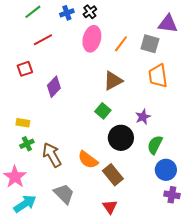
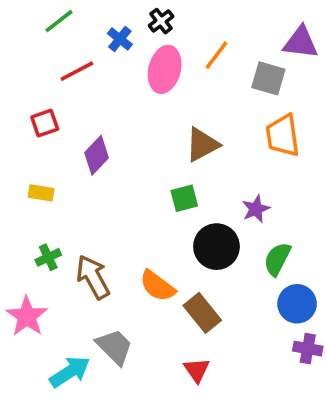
blue cross: (67, 13) -> (120, 39), moved, turned -32
orange line: (121, 44) -> (216, 55), moved
green square: (103, 111) -> (184, 198), turned 35
yellow rectangle: (23, 123) -> (41, 193), moved
cyan arrow: (25, 204) -> (70, 372), moved

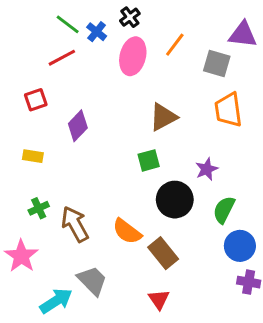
green line: (59, 21) -> (68, 24), moved, turned 75

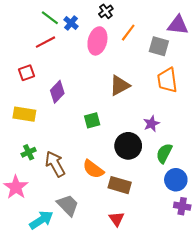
black cross: (130, 17) -> (106, 11), moved
yellow rectangle: (33, 156) -> (24, 114), size x1.5
green square: (149, 160) -> (92, 120), moved
brown rectangle: (163, 253) -> (120, 185), turned -35

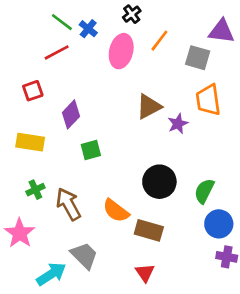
green square: (92, 120) -> (91, 150), moved
purple star: (151, 124) -> (178, 124), moved

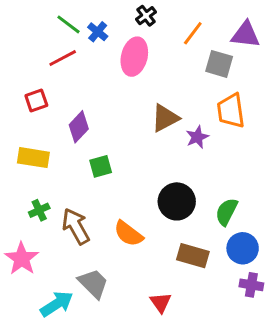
orange line: (159, 41) -> (193, 33), moved
brown rectangle: (149, 230) -> (193, 256), moved

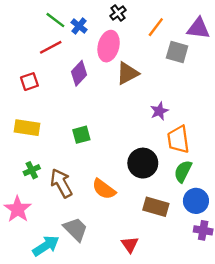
orange trapezoid: (231, 111) -> (178, 139), moved
brown triangle: (165, 118) -> (127, 73), moved
purple diamond: (79, 127) -> (79, 73), moved

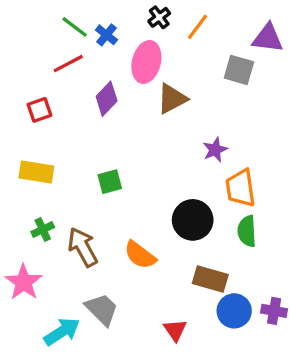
orange line: (156, 27) -> (197, 27), moved
green semicircle: (183, 171) -> (247, 231), turned -30
blue circle: (196, 201) -> (234, 311), moved

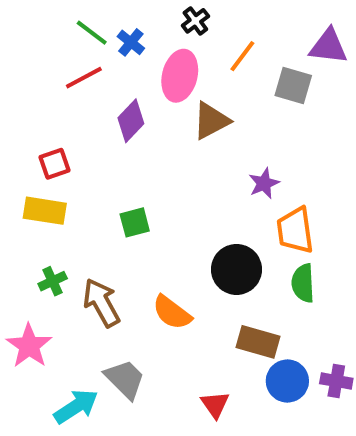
orange line: (197, 27) -> (242, 56), moved
red square: (40, 110) -> (54, 164), moved

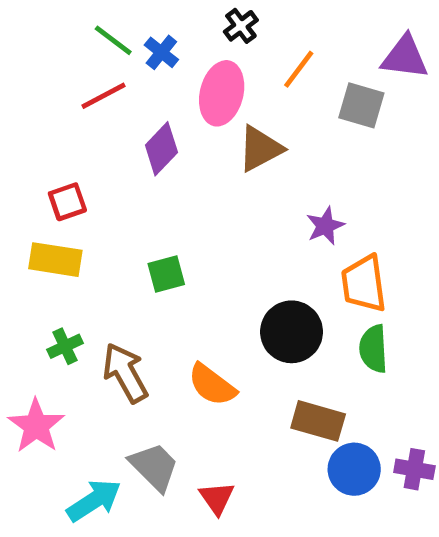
red triangle: (215, 404) -> (217, 498), moved

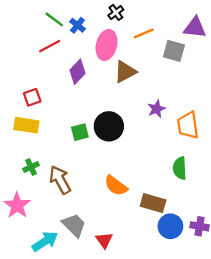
orange line: (299, 69) -> (144, 33), turned 30
orange trapezoid: (364, 284) -> (188, 125), moved
black circle: (292, 332) -> (109, 126), moved
orange semicircle: (212, 385) -> (116, 186), moved

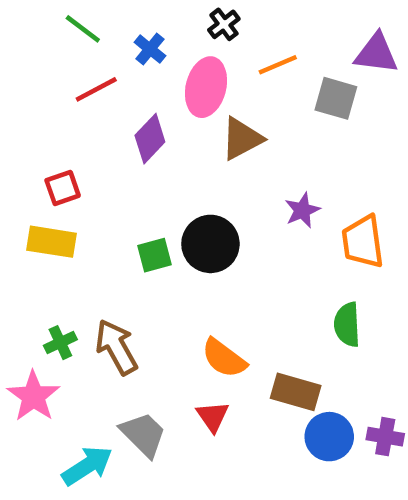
green line: (54, 19) -> (83, 29), moved
green cross: (31, 167) -> (60, 343), moved
red triangle: (104, 240) -> (213, 416), moved

